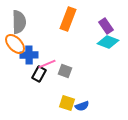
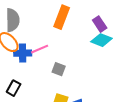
pink line: (47, 64) -> (40, 49), moved
black rectangle: (39, 74) -> (14, 88), moved

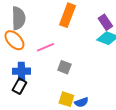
blue cross: (23, 53) -> (21, 71), moved

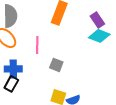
pink line: (45, 47) -> (37, 45), turned -66

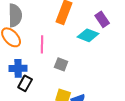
cyan diamond: (99, 36) -> (88, 35), moved
black rectangle: (11, 84) -> (25, 83), moved

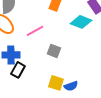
pink line: (42, 44) -> (35, 31), turned 60

